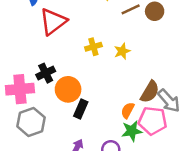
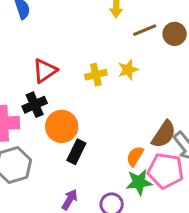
red triangle: (53, 22) -> (45, 71), moved, size x0.7
yellow star: (122, 51) -> (128, 70), moved

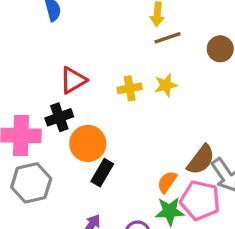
brown line: (145, 30) -> (167, 38), moved

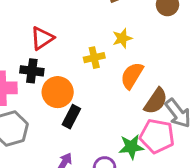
yellow cross: (130, 88) -> (94, 58), moved
black cross: (59, 117) -> (32, 71), turned 30
orange semicircle: (167, 182) -> (132, 76), moved, size x1.4

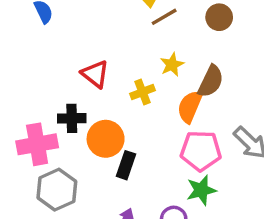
red triangle: (42, 38) -> (95, 74), moved, turned -40
brown semicircle: (156, 101) -> (211, 81), moved
pink pentagon: (157, 136) -> (201, 151), moved

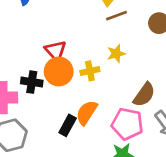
brown semicircle: (211, 81) -> (144, 95), moved
orange semicircle: (190, 107) -> (87, 113), moved
orange circle: (106, 139) -> (59, 72), moved

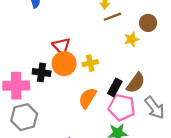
yellow star: (116, 54) -> (131, 39), moved
black rectangle: (68, 125) -> (115, 87), moved

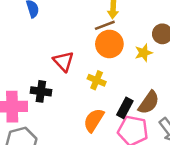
brown line: (112, 17) -> (105, 25), moved
yellow cross: (90, 63) -> (97, 80), turned 35
orange circle: (64, 64) -> (109, 44), moved

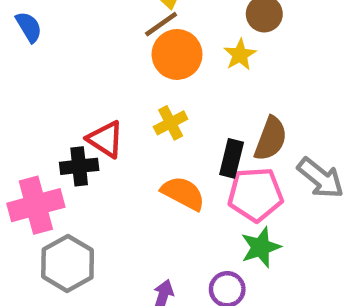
red triangle: (63, 61) -> (105, 139), moved
yellow cross: (97, 80) -> (171, 123), turned -36
orange semicircle: (94, 120) -> (183, 193), turned 100

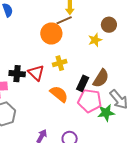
orange circle: (177, 54) -> (51, 33), moved
red triangle: (105, 139) -> (36, 73), moved
green star: (261, 247) -> (106, 113), moved

